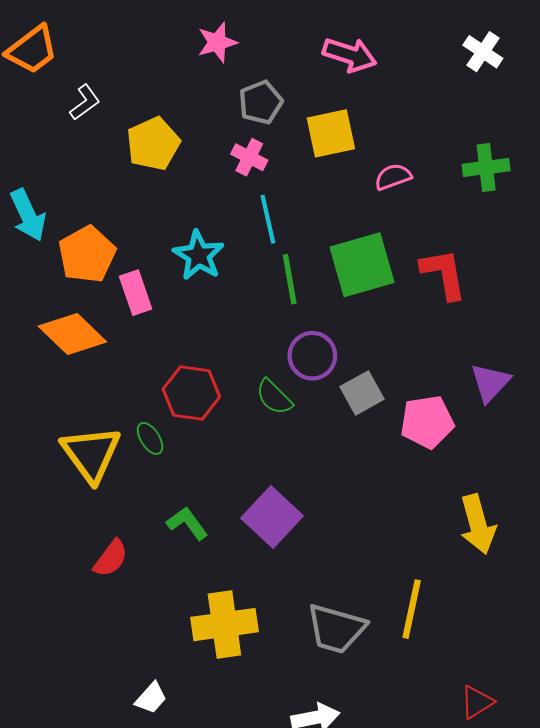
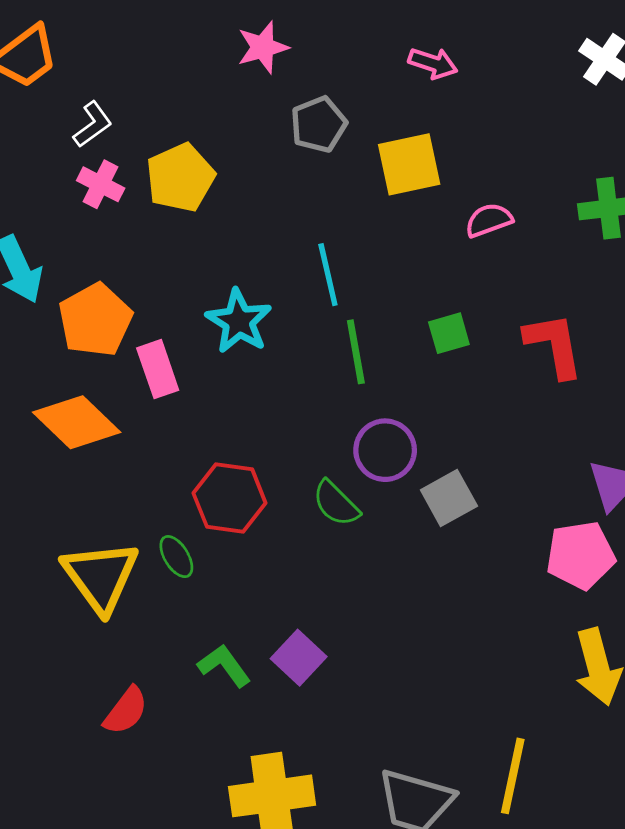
pink arrow: (350, 55) -> (433, 63), size x0.7
pink cross: (249, 157) -> (101, 184), moved
green square: (362, 265) -> (449, 333), size x0.5
pink pentagon: (427, 422) -> (581, 555), moved
purple square: (272, 517) -> (299, 658), moved, size x0.7

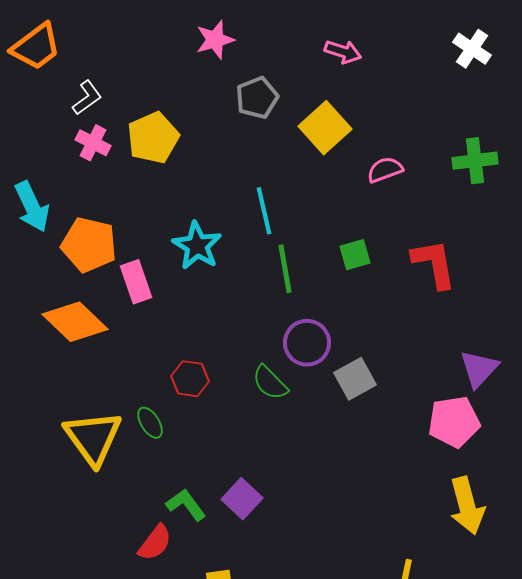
yellow square: (409, 164) -> (325, 128), turned -30
orange pentagon: (95, 320) -> (89, 245), turned -30
red hexagon: (230, 498) -> (190, 379), size x0.7
red semicircle: (126, 711) -> (155, 543), moved

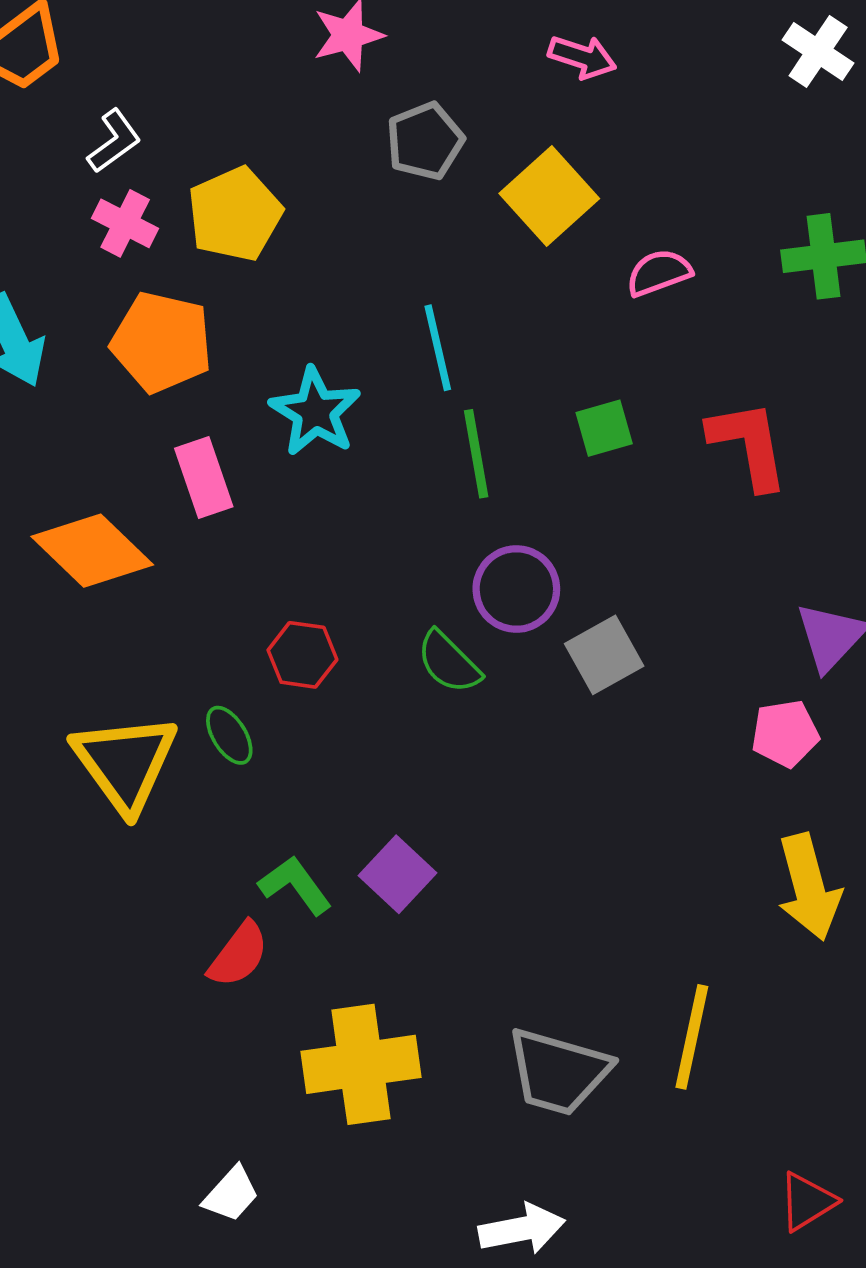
orange pentagon: (89, 245) -> (162, 342), moved
pink pentagon: (454, 422) -> (785, 733), size x0.7

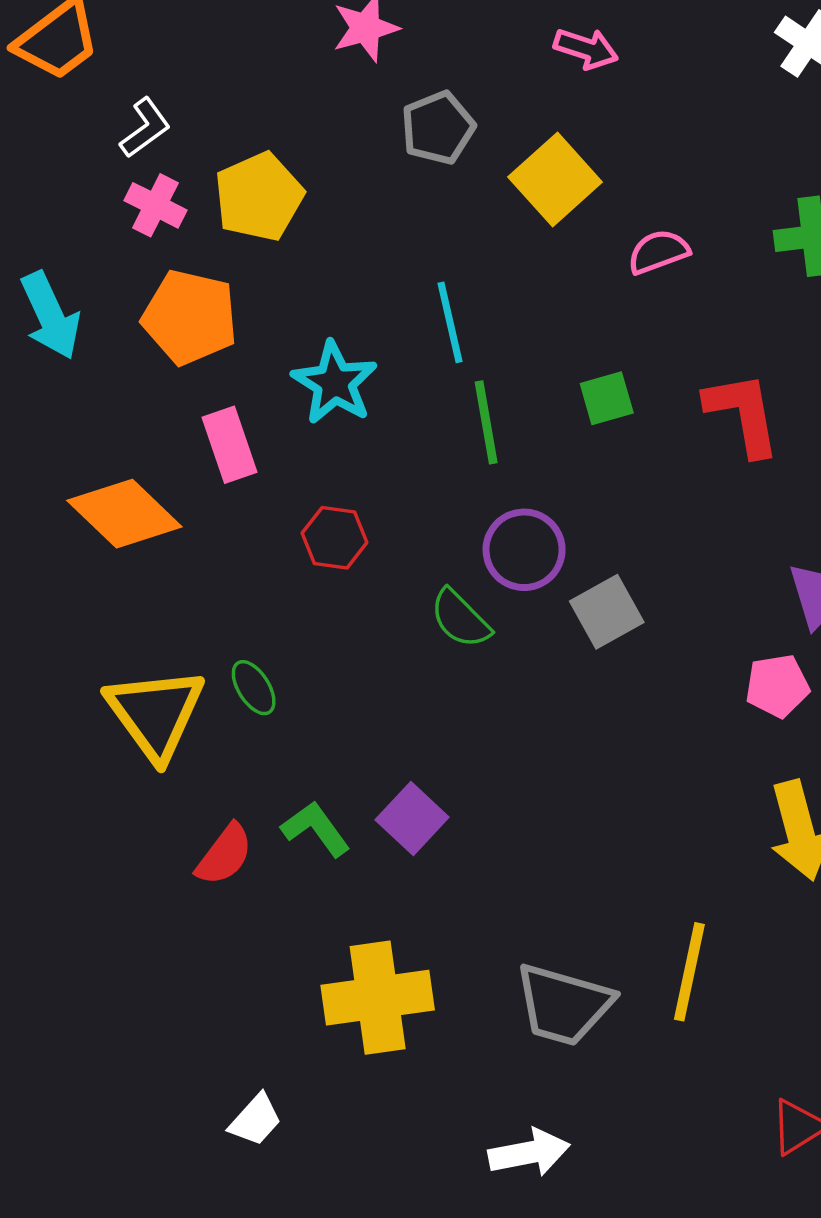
red hexagon: (302, 655) -> (335, 538), moved
red semicircle: (238, 955) -> (224, 855), moved

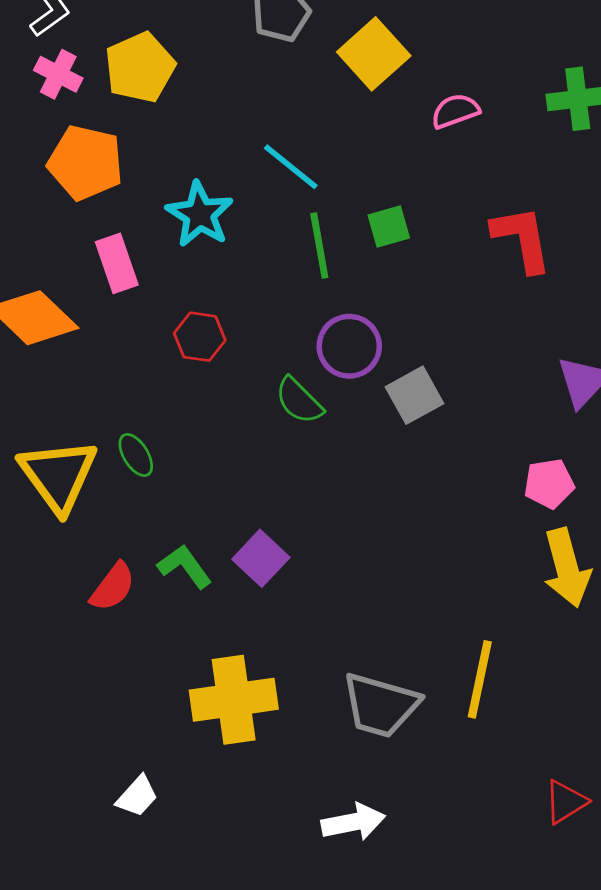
cyan line: (450, 322) -> (291, 167), turned -38
green square: (607, 398) -> (389, 227), moved
pink pentagon: (777, 686) -> (549, 484), moved

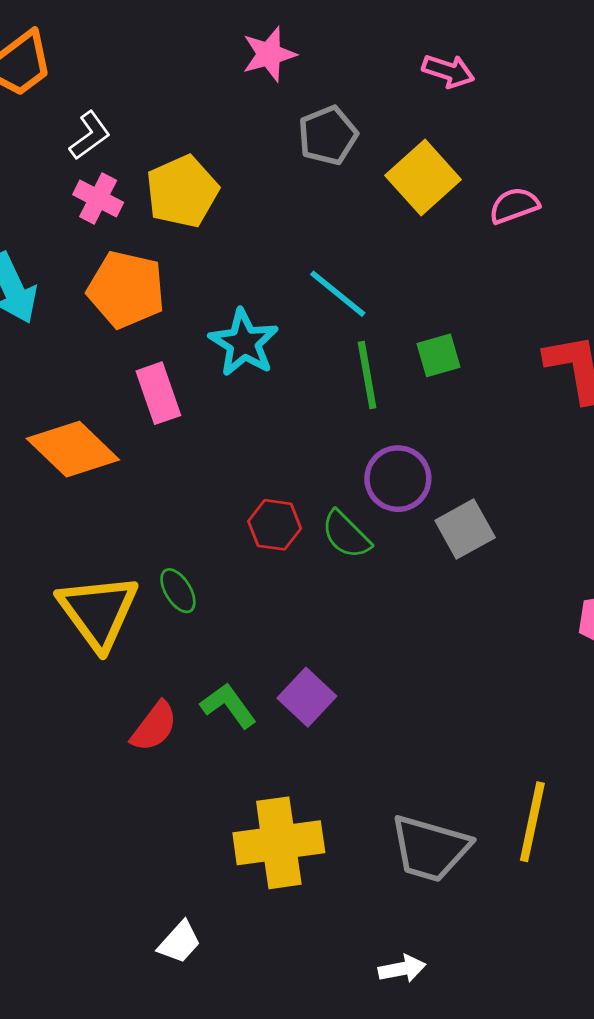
pink semicircle: (455, 111) -> (514, 205), moved
red hexagon: (200, 337) -> (275, 525), moved
white arrow: (353, 822) -> (402, 969), size x0.7

